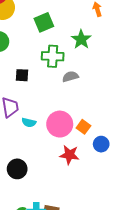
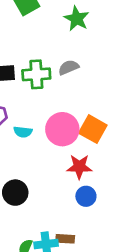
green cross: (53, 56) -> (36, 74), moved
orange square: (83, 127) -> (93, 129), size x1.5
blue circle: (101, 144) -> (86, 196), moved

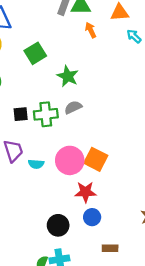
green star: (77, 19) -> (68, 76), moved
black circle: (15, 193) -> (58, 225), moved
brown rectangle: (65, 239) -> (110, 248), moved

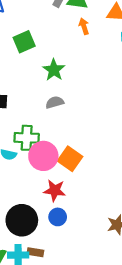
green cross: (46, 114) -> (27, 138), moved
black circle: (58, 225) -> (22, 220), size x1.4
brown rectangle: (110, 248) -> (35, 252), moved

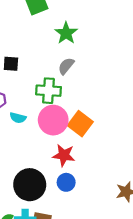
gray semicircle: (55, 102) -> (66, 66), turned -36
green cross: (27, 138) -> (49, 91), moved

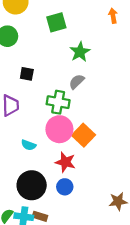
cyan semicircle: (18, 118) -> (29, 145), moved

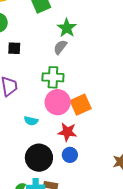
black square: (27, 74) -> (14, 48), moved
gray semicircle: (77, 82) -> (60, 47), moved
orange square: (83, 135) -> (81, 105), turned 30

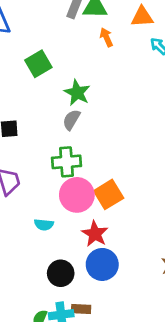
red star: (67, 132) -> (95, 234), turned 30
blue circle: (70, 155) -> (102, 264), size x1.5
black circle: (39, 158) -> (61, 273), size x0.7

